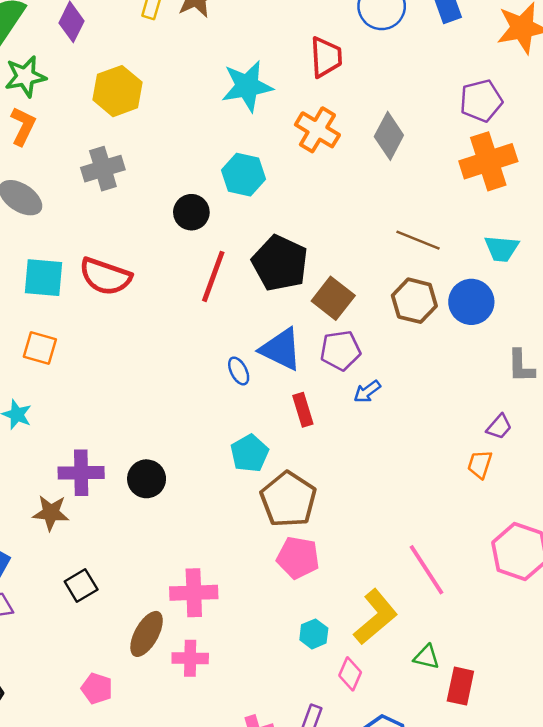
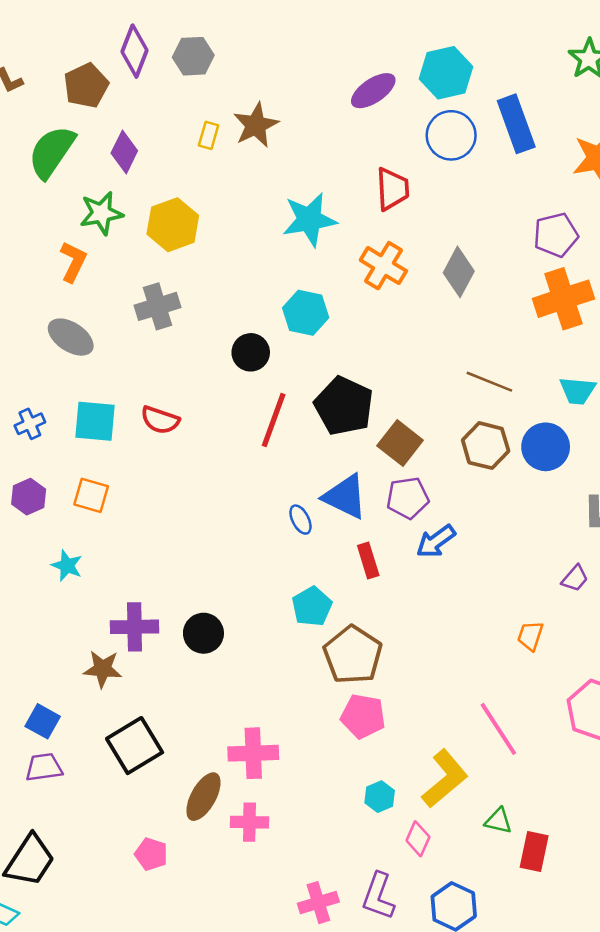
green star: (25, 76) -> (101, 213), moved
red semicircle: (105, 276) -> (160, 420), size x0.7
blue arrow: (367, 392) -> (436, 541), size x1.4
orange trapezoid: (480, 464) -> (530, 636), moved
black square: (81, 585) -> (135, 746), size x1.6

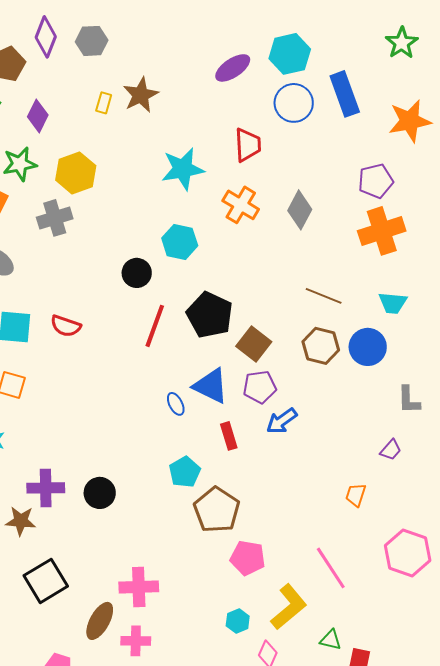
gray cross: (158, 306) -> (55, 218), moved
pink pentagon: (363, 716) -> (248, 558), moved

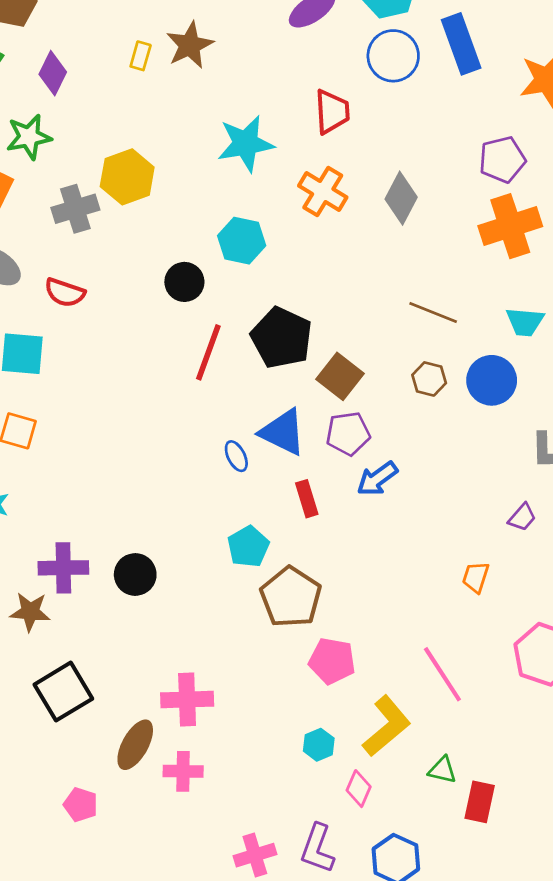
yellow hexagon: (76, 173) -> (127, 177), moved
red semicircle: (66, 326) -> (65, 293), moved
brown hexagon: (321, 346) -> (429, 379), size x0.7

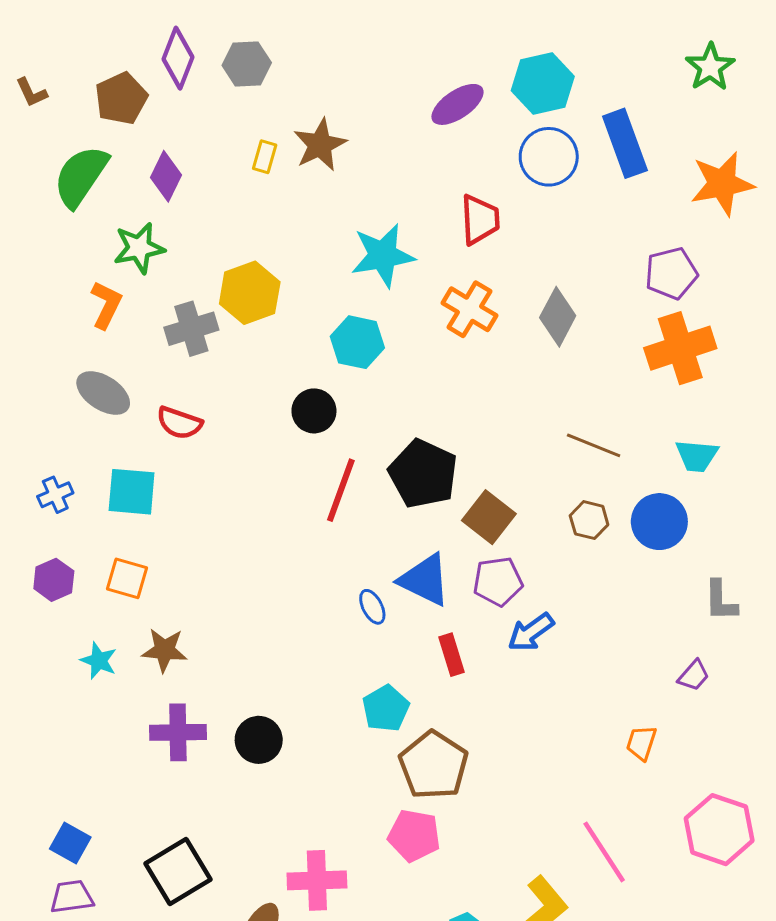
cyan hexagon: (242, 241) -> (357, 342), moved
brown star: (30, 612) -> (164, 650), moved
pink pentagon: (332, 661) -> (414, 836), moved

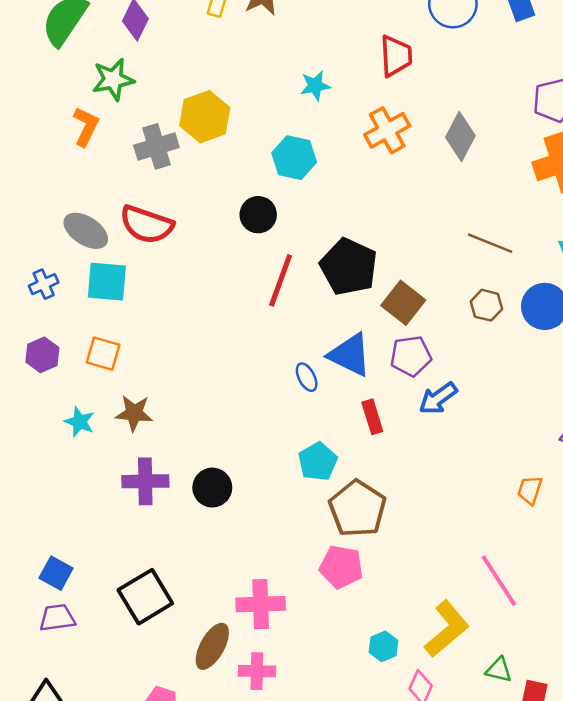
cyan star: (383, 255) -> (315, 86), size x0.6
orange cross: (469, 309) -> (387, 130), turned 30
gray ellipse: (103, 393) -> (86, 231), moved
red semicircle: (179, 423) -> (147, 225), size x1.4

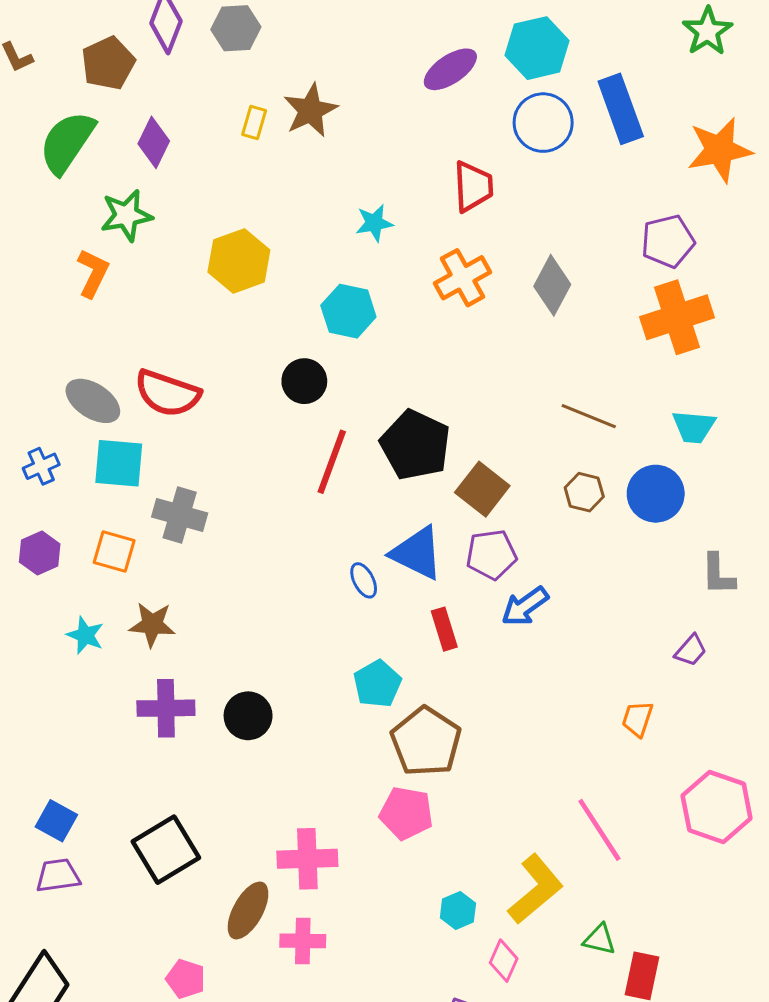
gray cross: (156, 146) -> (180, 515), moved, turned 33

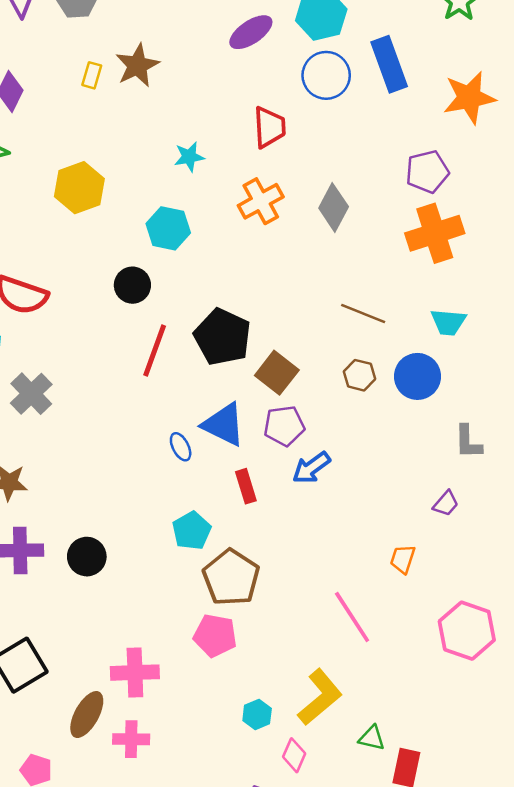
gray cross: (180, 515) -> (31, 394), turned 30
pink line: (599, 830) -> (352, 617), moved

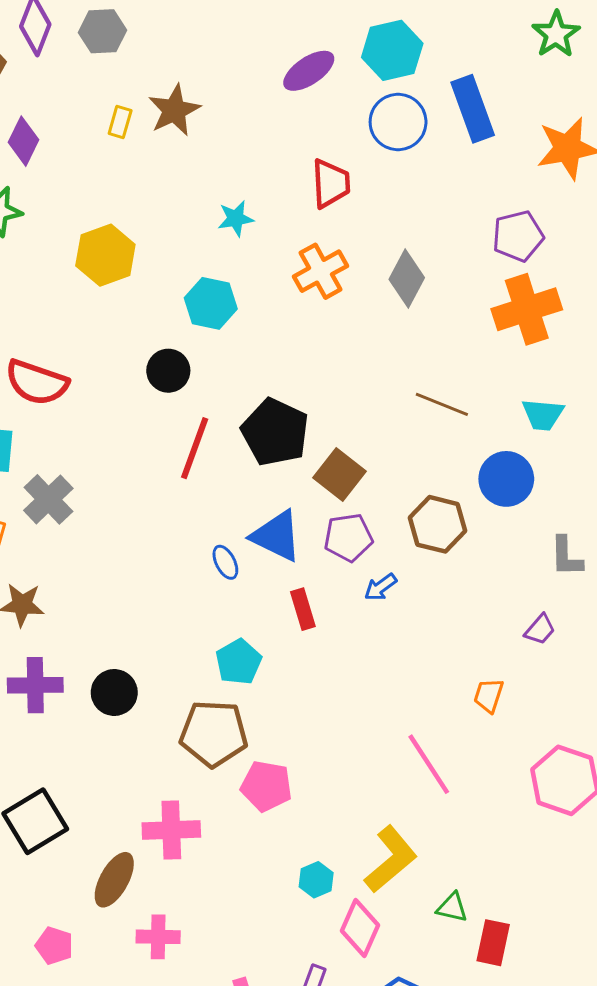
brown hexagon: (359, 375) -> (438, 524), moved, size x1.5
blue arrow: (311, 468) -> (380, 587), size x0.7
brown pentagon: (231, 578) -> (214, 733), moved, turned -30
pink cross: (131, 739) -> (158, 937), moved
pink diamond: (294, 755) -> (360, 928), size x1.4

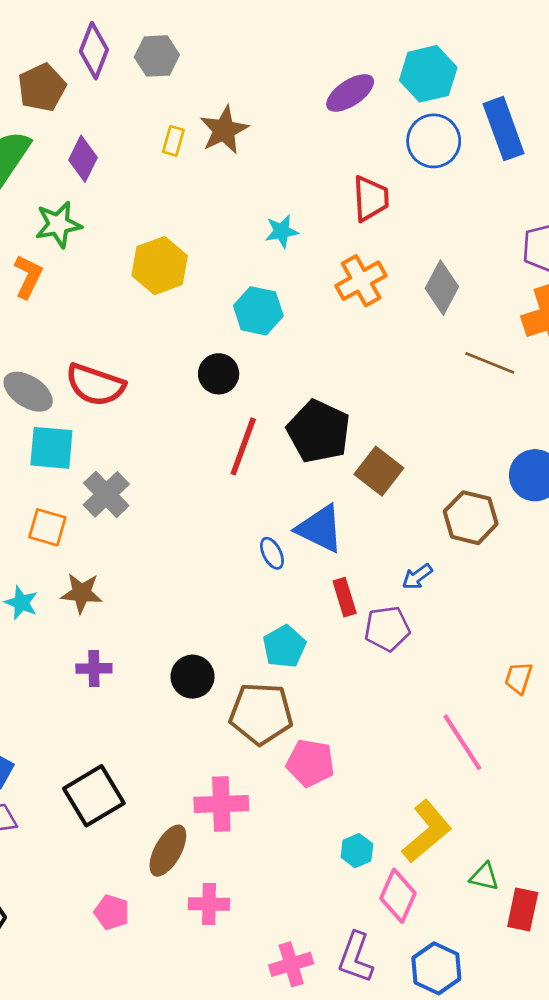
brown line: (442, 404) -> (490, 363), moved
purple pentagon: (348, 537) -> (387, 629), moved
purple cross: (35, 685) -> (94, 668), size x0.7
black circle: (114, 692) -> (193, 677), moved

